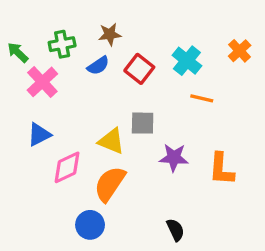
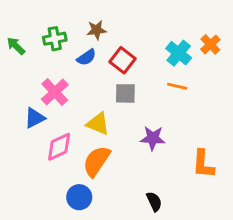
cyan cross: (187, 61) -> (179, 53), moved
pink cross: (42, 82) -> (55, 92), moved
gray square: (143, 123) -> (125, 93), moved
orange L-shape: (221, 169) -> (203, 164), moved

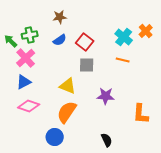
brown star: (97, 30) -> (60, 17), moved
green cross: (55, 39) -> (30, 35), moved
green arrow: (16, 46) -> (11, 41), moved
pink cross: (55, 92) -> (26, 58), moved
pink diamond: (59, 147) -> (29, 106), moved, turned 45

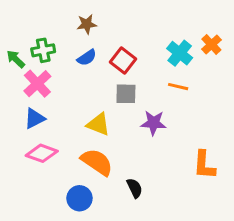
purple star: (106, 96) -> (153, 123), moved
orange semicircle: (67, 112) -> (97, 162), turned 90
black semicircle: (107, 140) -> (135, 188), moved

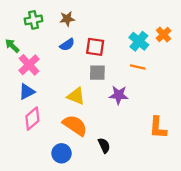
green cross: (43, 50) -> (33, 20), moved
red square: (123, 60) -> (95, 47), turned -30
pink diamond: (42, 153) -> (32, 119), turned -60

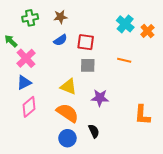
cyan cross: (139, 41) -> (125, 24), moved
purple star: (119, 95) -> (100, 98), moved
blue circle: (62, 153) -> (67, 138), moved

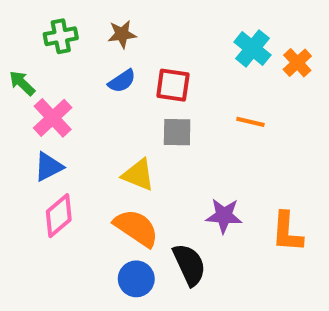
purple star: (100, 98) -> (224, 216), moved
black semicircle: (94, 131) -> (189, 265), size x1.5

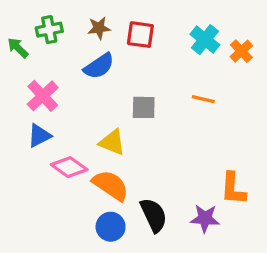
blue semicircle: (122, 81) -> (99, 66), size x1.4
green arrow: (22, 83) -> (18, 48), moved
red square: (173, 85) -> (140, 35), moved
pink diamond: (59, 216) -> (69, 167), moved, turned 76
purple star: (224, 216) -> (205, 218), moved

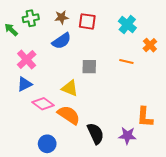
orange cross: (241, 51) -> (150, 45), moved
blue circle: (111, 227) -> (47, 144), moved

